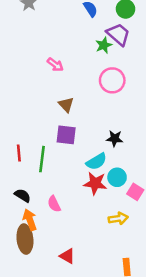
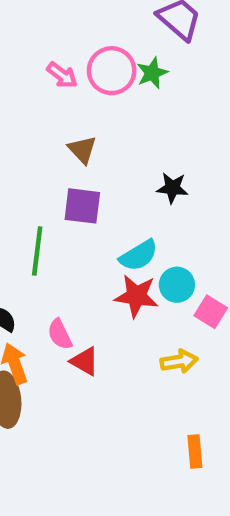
green star: (104, 45) -> (152, 73), moved
pink circle: (112, 80) -> (112, 71), moved
black star: (115, 139) -> (172, 188), moved
red triangle: (67, 256) -> (85, 361), moved

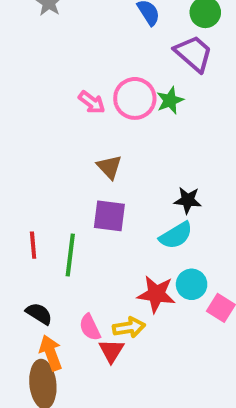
cyan semicircle: (139, 255) -> (176, 235), moved
red triangle: (85, 361) -> (111, 351), turned 32
yellow arrow: (179, 361) -> (129, 327), moved

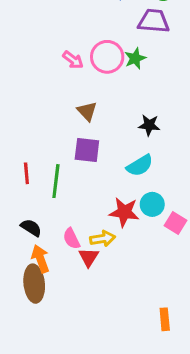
purple trapezoid: (194, 53) -> (154, 21), turned -36
black star: (188, 200) -> (149, 125), moved

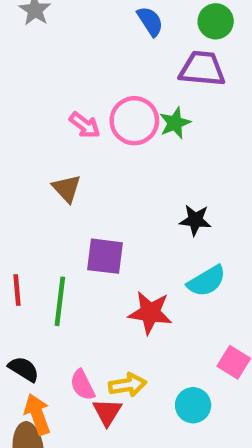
brown triangle: (87, 111) -> (67, 188), moved
cyan semicircle: (140, 166) -> (207, 281), moved
cyan circle: (152, 204) -> (193, 405), moved
red star: (124, 212) -> (150, 313), moved

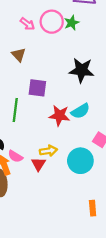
black star: (195, 220) -> (82, 70), size x1.6
cyan semicircle: (207, 281) -> (80, 111), moved
pink semicircle: (82, 385) -> (15, 156), moved, turned -32
cyan circle: (193, 405) -> (80, 161), size x1.5

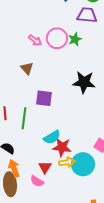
cyan semicircle: (80, 111) -> (52, 137), moved
red star: (59, 115) -> (62, 147), moved
yellow arrow: (48, 151) -> (67, 162), moved
pink semicircle: (15, 156) -> (37, 181), moved

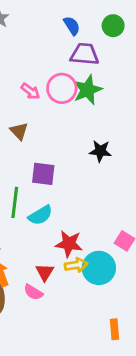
purple trapezoid: (87, 15) -> (85, 54), moved
green star: (75, 39) -> (87, 90), size x1.5
black star: (84, 82) -> (100, 151), size x0.7
cyan semicircle: (52, 137) -> (40, 215), moved

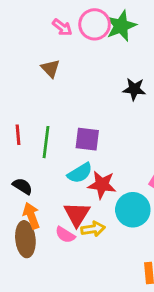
purple square: (43, 174) -> (87, 139), moved
cyan semicircle: (40, 215) -> (80, 173), moved
yellow arrow: (76, 265) -> (93, 229), moved
red triangle: (45, 272) -> (77, 214), size x1.4

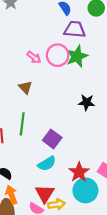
purple square: (87, 139) -> (52, 139), turned 30
green line: (46, 142) -> (22, 124), moved
red star: (102, 185) -> (79, 172), moved, turned 30

